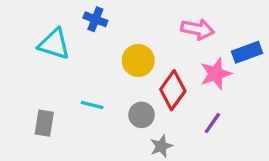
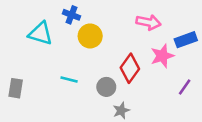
yellow circle: (138, 60) -> (90, 36), moved
gray rectangle: (44, 123) -> (16, 88), moved
purple line: (212, 123) -> (185, 87), moved

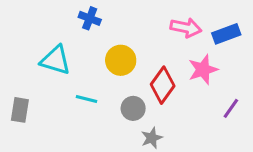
cyan triangle: (40, 33) -> (56, 60), moved
yellow circle: (90, 36) -> (121, 60), moved
blue rectangle: (186, 40) -> (226, 34), moved

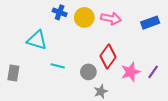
pink arrow: (186, 28) -> (111, 18), moved
yellow circle: (121, 60) -> (84, 17), moved
pink star: (203, 70) -> (131, 72), moved

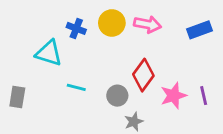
blue cross: (60, 12) -> (76, 28), moved
purple line: (153, 72) -> (204, 96), turned -48

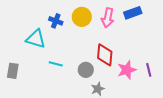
pink arrow: (147, 24) -> (108, 18), turned 90
blue rectangle: (200, 30) -> (133, 13), moved
red diamond: (143, 75) -> (105, 55), turned -30

